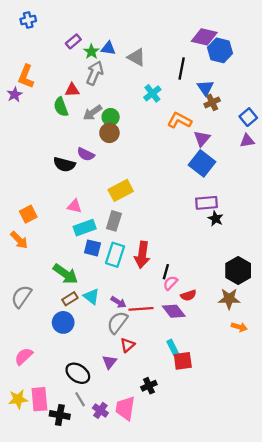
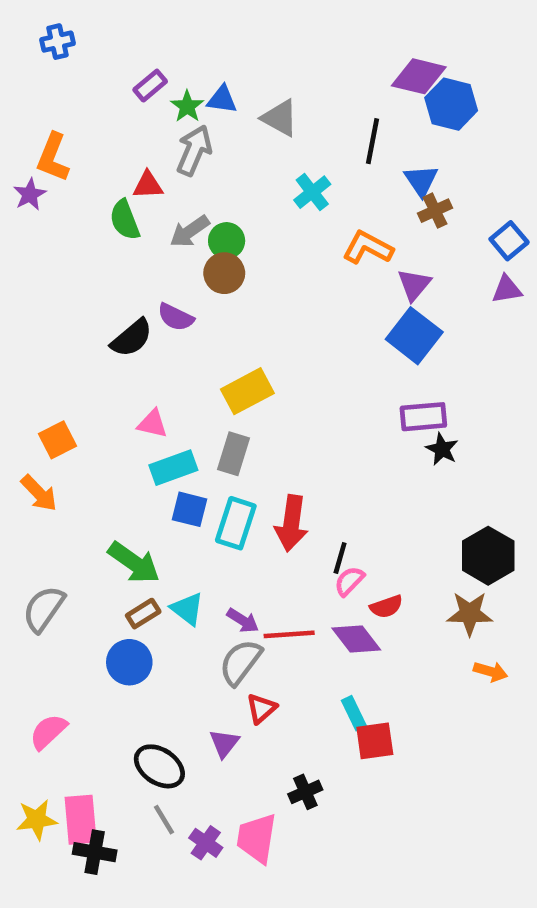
black semicircle: (64, 164) -> (132, 338), turned -55
black cross: (60, 415) -> (95, 852), moved

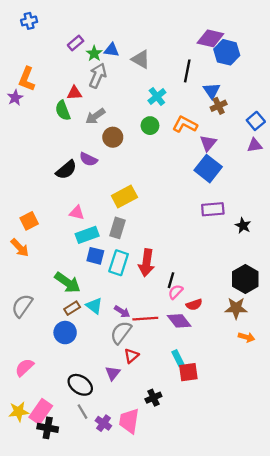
green circle: (227, 241) -> (150, 126), moved
black star: (442, 449) -> (243, 226), moved
pink rectangle: (81, 820) -> (41, 412), turned 40

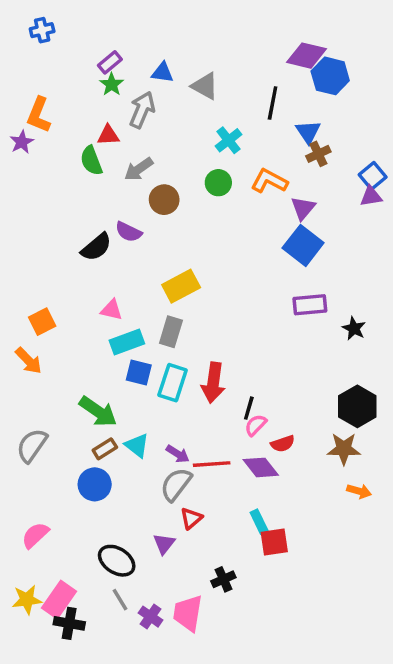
green star: (94, 53) -> (112, 84), moved
purple triangle: (255, 145) -> (371, 196), moved

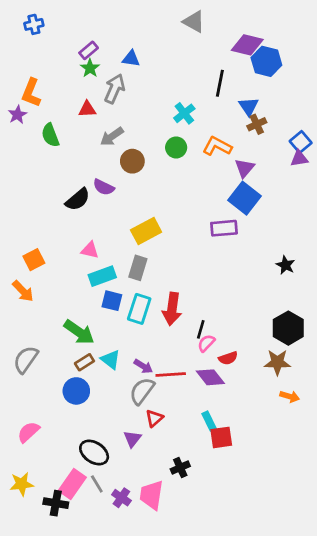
gray triangle: (205, 86) -> (194, 22), moved
green semicircle: (91, 161) -> (50, 135), moved
purple rectangle: (310, 305) -> (224, 228), moved
pink rectangle: (59, 600) -> (72, 484), moved

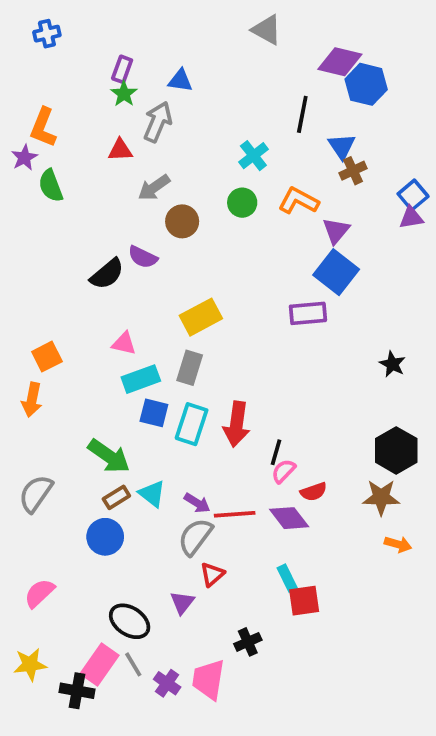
purple rectangle: (89, 50) -> (122, 69), turned -30
green semicircle: (50, 135) -> (51, 186), moved
orange arrow: (23, 291) -> (32, 400), turned 55

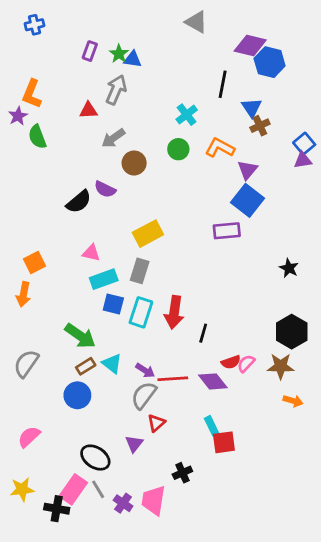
green star: (124, 94) -> (119, 54), moved
pink semicircle: (284, 471) -> (246, 364), moved

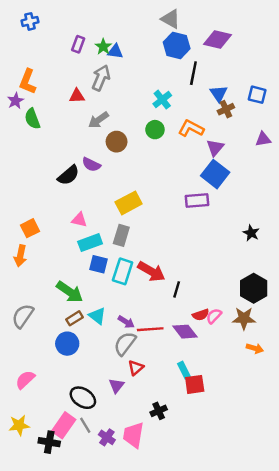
blue hexagon: (270, 62) -> (177, 45), moved
blue square: (304, 144) -> (257, 95), moved, turned -36
red arrow: (174, 312) -> (151, 271), turned -68

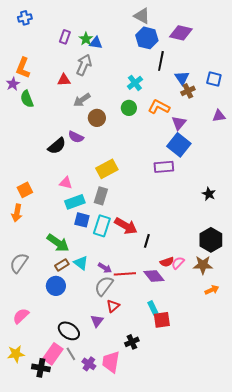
orange arrow: (255, 348) -> (212, 290), turned -40

